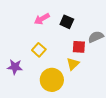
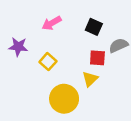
black square: (67, 22) -> (94, 27), moved
purple star: (15, 67) -> (18, 47), moved

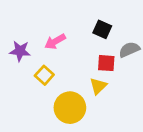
pink arrow: (52, 23) -> (55, 42), moved
yellow square: (48, 62) -> (44, 75), moved

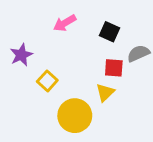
pink arrow: (55, 42) -> (65, 23), moved
purple star: (20, 51) -> (21, 55), turned -30

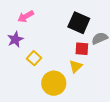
pink arrow: (65, 23) -> (26, 16), moved
black square: (109, 32) -> (79, 23), size x1.5

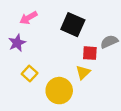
black square: (79, 23) -> (73, 25), moved
yellow square: (34, 58) -> (30, 74), moved

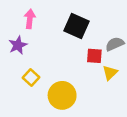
pink arrow: (28, 18) -> (30, 19), turned 126
yellow triangle: (83, 72) -> (110, 73), moved

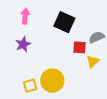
purple star: (18, 45) -> (23, 44), moved
yellow square: (31, 77) -> (30, 86), moved, turned 32

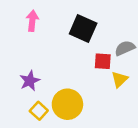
purple star: (23, 44) -> (30, 81), moved
yellow square: (30, 86) -> (39, 111), turned -32

